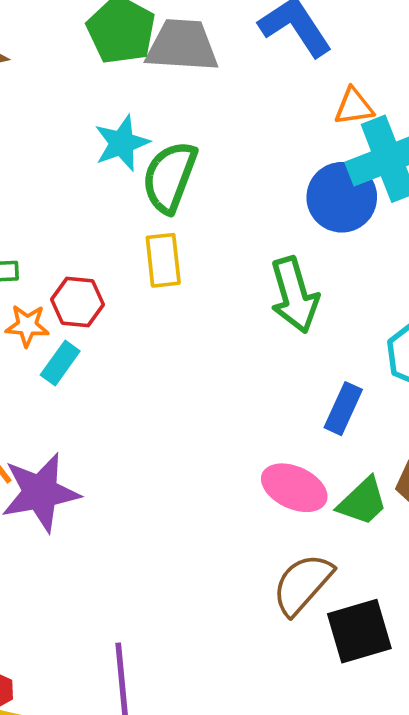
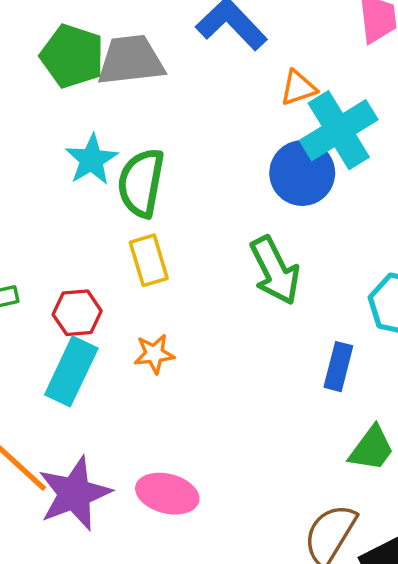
orange star: (27, 326) -> (154, 354), moved
cyan rectangle: (60, 363) -> (71, 371), size x1.6
pink ellipse: (294, 488) -> (167, 494), moved

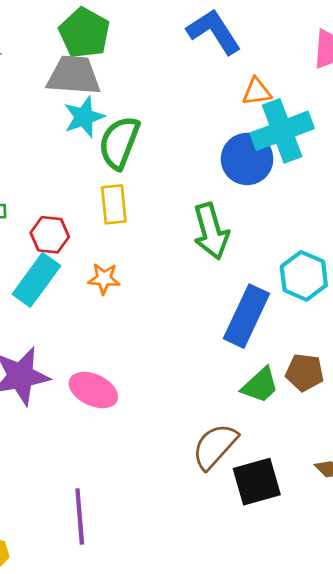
gray trapezoid: (131, 60) -> (74, 75), moved
blue rectangle: (338, 367) -> (246, 316), size x1.6

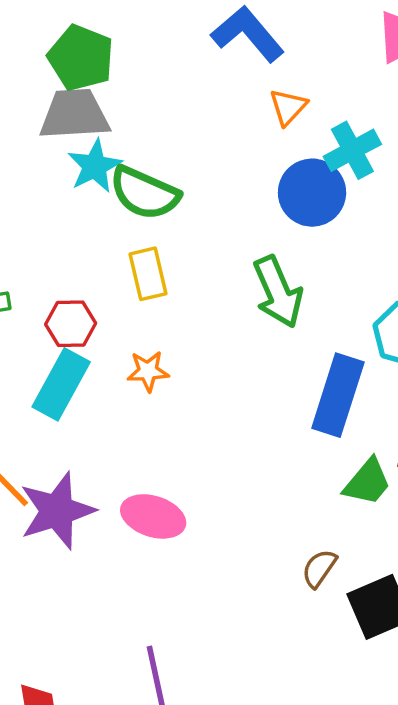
orange triangle: (257, 92) -> (288, 107), moved, turned -32
cyan cross: (282, 131) -> (352, 150), size x0.7
green semicircle: (119, 143) -> (144, 193), turned -80
brown semicircle: (215, 446) -> (319, 568), size x0.6

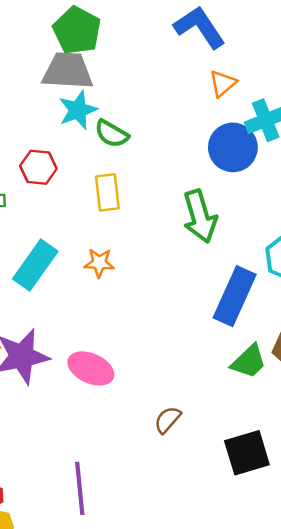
green semicircle: (144, 193) -> (112, 134), size x0.7
red hexagon: (71, 324) -> (38, 167), moved
brown semicircle: (319, 568) -> (168, 420), moved

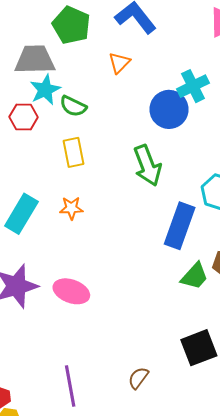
green pentagon: (77, 30) -> (71, 25), moved
orange triangle: (223, 83) -> (119, 63), moved
red hexagon: (38, 167) -> (24, 117), moved
brown semicircle: (168, 420) -> (138, 378), moved

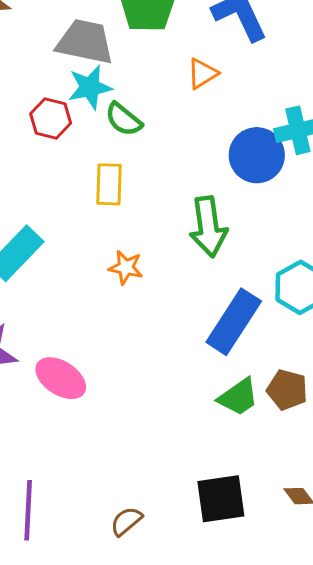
orange star: (71, 208) -> (126, 267), moved

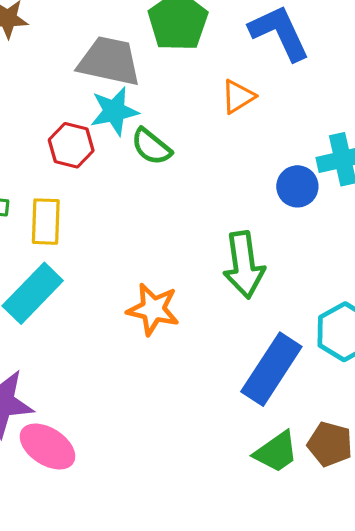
blue circle: (257, 155) -> (297, 186), size x0.7
yellow rectangle: (109, 184) -> (46, 222), moved
orange star: (126, 267) -> (153, 309), size x1.4
pink ellipse: (61, 378) -> (47, 447), moved

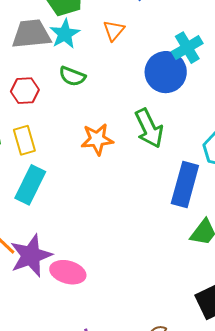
cyan star: (114, 111) -> (65, 34), moved
blue circle: (297, 186) -> (166, 72), size x1.6
orange star: (153, 309) -> (97, 139), moved

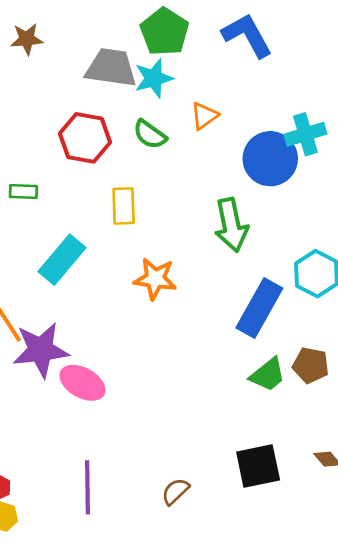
orange triangle: (114, 30) -> (204, 116), moved
red hexagon: (25, 91) -> (85, 138), size x1.4
orange star: (97, 139) -> (155, 279), moved
yellow rectangle: (24, 140) -> (124, 206), moved

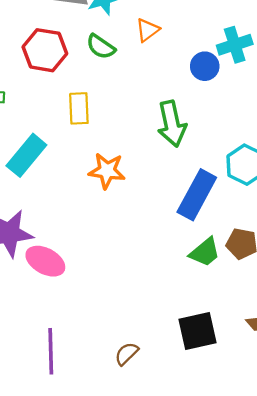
blue circle: (270, 159) -> (205, 66), size x0.6

